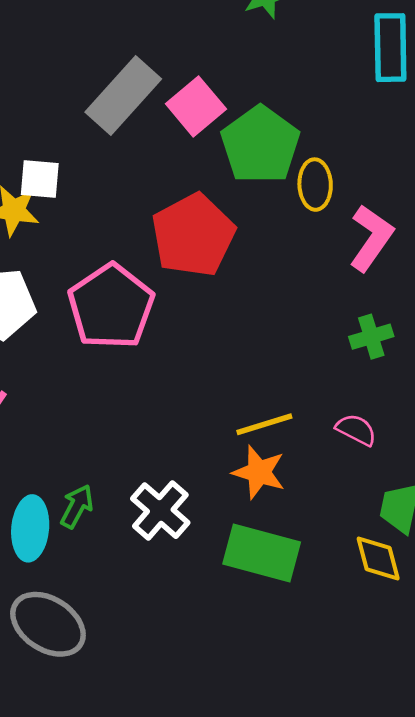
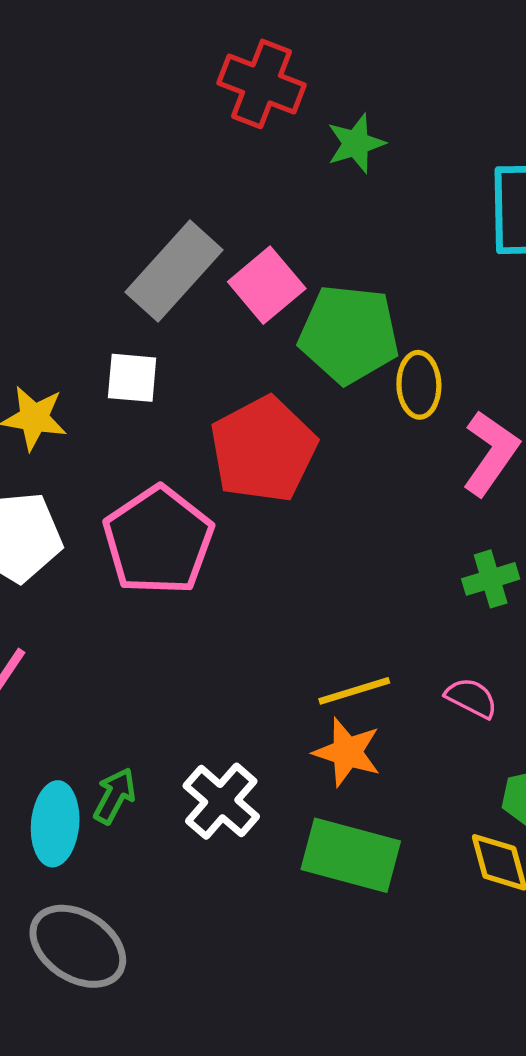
green pentagon: (260, 145) -> (349, 334), turned -30
white square: (40, 179) -> (132, 378), moved

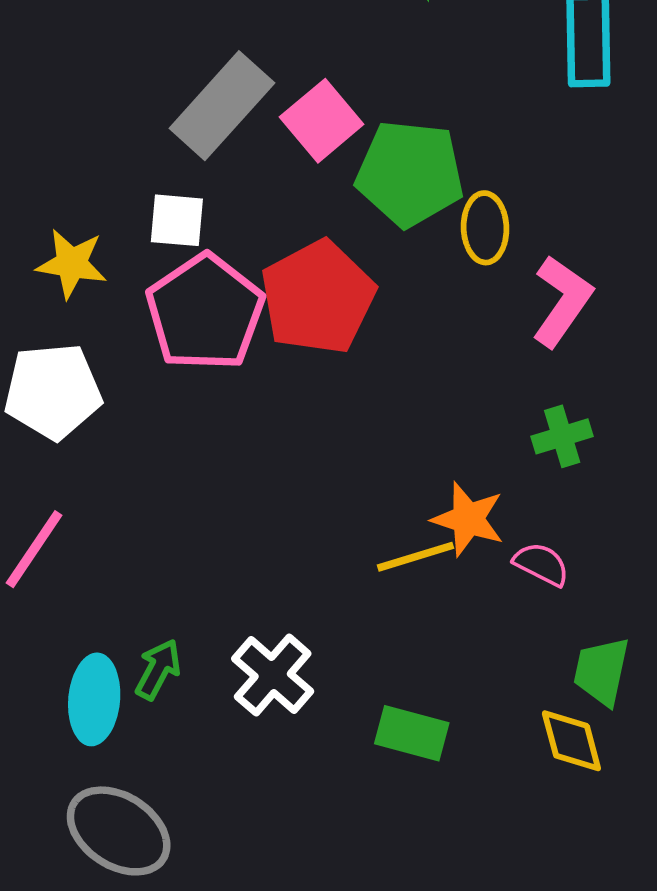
pink pentagon: (158, 540) -> (205, 312), moved
orange star: (347, 752) -> (468, 519), moved
green rectangle: (351, 855) -> (412, 733), size x0.7

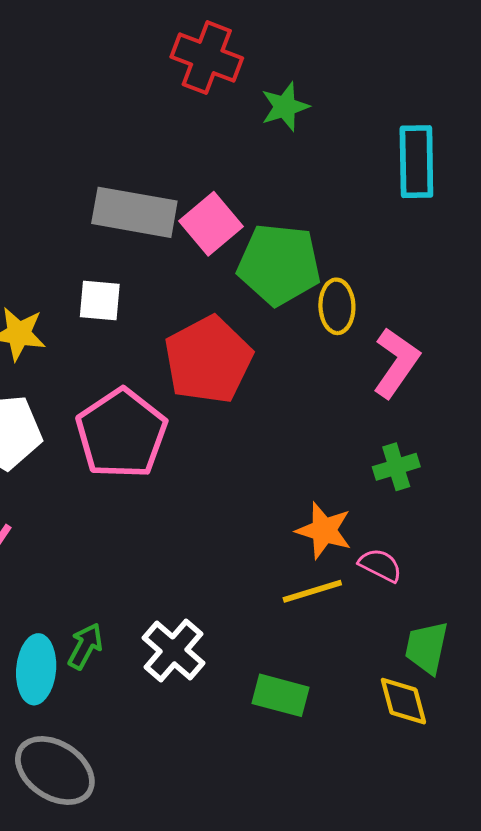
gray rectangle: (222, 106) -> (134, 212), turned 58
pink pentagon: (205, 312) -> (121, 434), moved
yellow line: (415, 557) -> (312, 591), moved

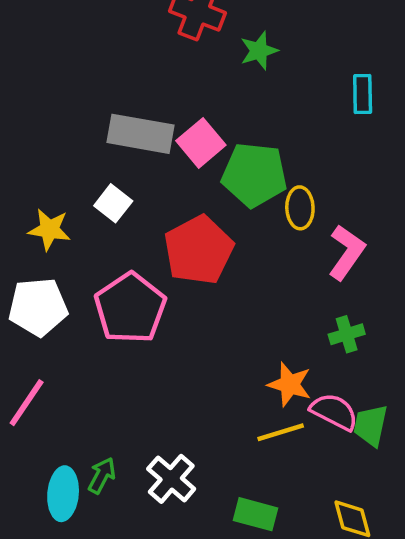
cyan rectangle: (416, 162) -> (363, 94), size x0.7
white square: (100, 300) -> (113, 203), turned 33
pink semicircle: (380, 565) -> (334, 412), size x1.4
green trapezoid: (427, 648) -> (371, 425), moved

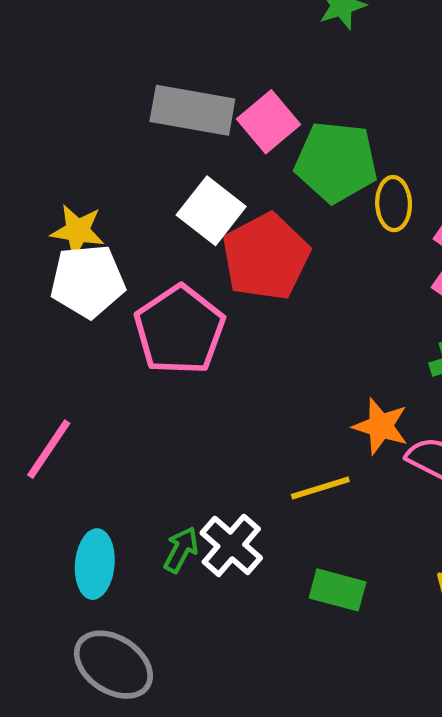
white square: (113, 203) -> (211, 211), moved, size x1.4
white pentagon: (38, 307) -> (88, 281), moved
yellow line: (281, 432) -> (320, 488), moved
green arrow: (102, 475) -> (181, 550), moved

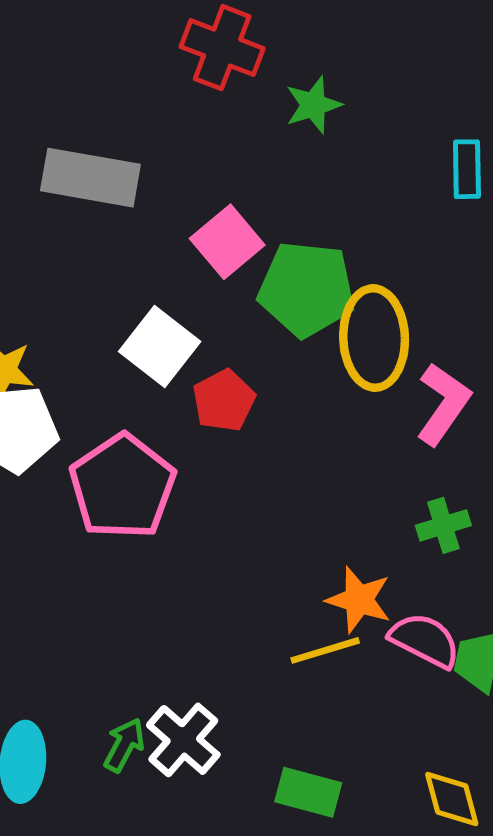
gray rectangle: (192, 110) -> (90, 178), moved
yellow ellipse: (394, 204) -> (374, 338), size x1.6
red pentagon: (266, 257) -> (224, 400), size x0.6
yellow line: (320, 488) -> (325, 650), moved

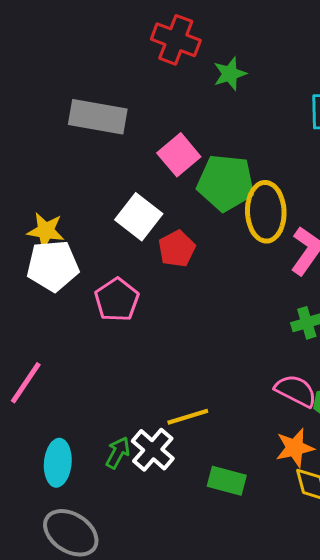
pink pentagon: (122, 487) -> (117, 300), size x0.7
orange star: (359, 600) -> (295, 448), moved, turned -30
yellow line: (325, 650) -> (188, 417), moved

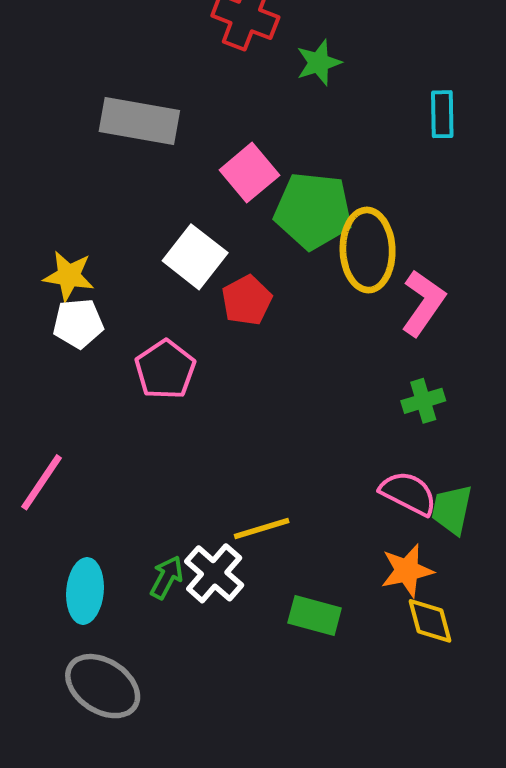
white pentagon: (53, 266) -> (78, 323), size x0.7

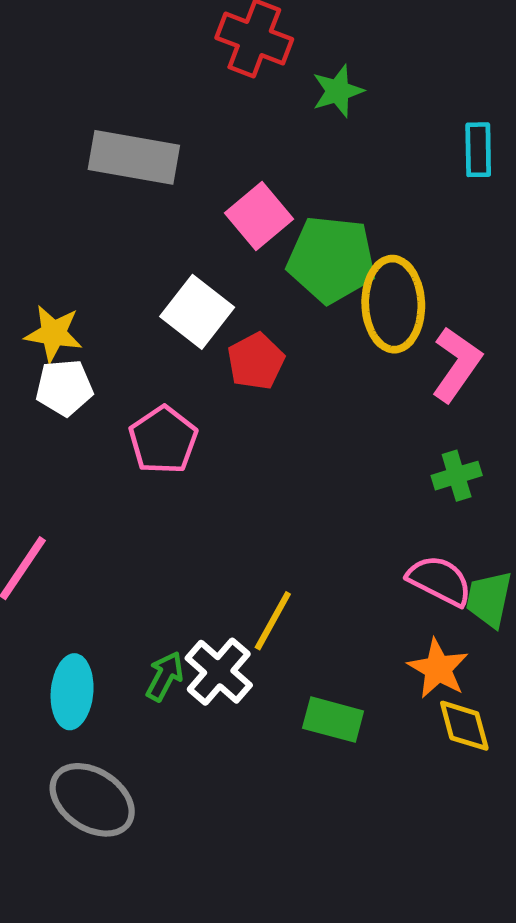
yellow line: (262, 529) -> (273, 621), turned -44
orange star: (407, 571) -> (438, 669), turned -30

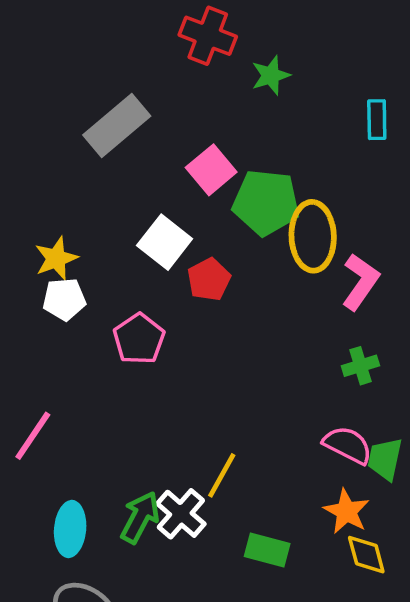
gray rectangle: (134, 157) -> (117, 126), turned -50
yellow star: (54, 333) -> (56, 258), turned -30
green arrow: (165, 676) -> (140, 517), size x1.4

